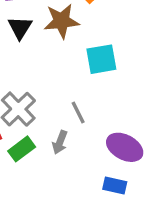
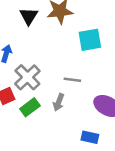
gray line: (78, 112) -> (72, 80), turned -56
blue rectangle: (115, 186) -> (90, 137), moved

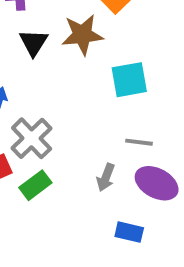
gray line: (72, 80) -> (139, 142), moved
gray arrow: (59, 102) -> (106, 177), moved

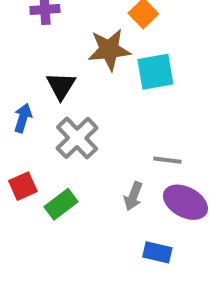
black triangle: (33, 43) -> (61, 86), moved
cyan square: (129, 80) -> (155, 72), moved
gray cross: (32, 138) -> (77, 138), moved

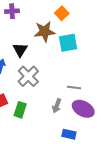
green rectangle: (61, 204) -> (20, 110), turned -35

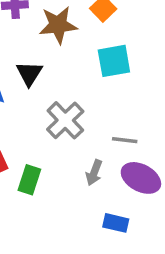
brown star: (45, 32) -> (58, 25), moved
gray cross: (28, 76) -> (65, 120), moved

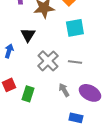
gray line: (125, 140) -> (75, 62), moved
gray arrow: (94, 173) -> (64, 90), turned 128

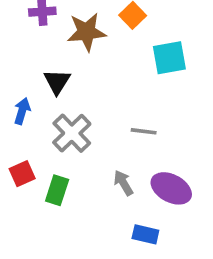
cyan square: (75, 28) -> (169, 58), moved
gray cross: (48, 61) -> (72, 133), moved

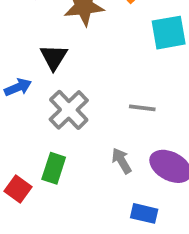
blue arrow: (22, 111) -> (18, 87), turned 50
red square: (22, 174) -> (18, 189), moved, turned -30

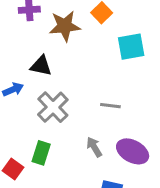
black triangle: (54, 57) -> (41, 66), turned -50

